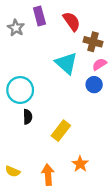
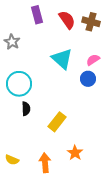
gray star: (16, 28) -> (12, 42), moved
brown cross: (93, 42) -> (91, 22), moved

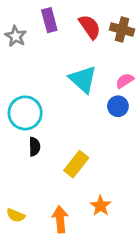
gray star: (12, 42) -> (16, 36), moved

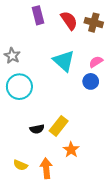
gray star: (16, 36) -> (12, 56), moved
black semicircle: (35, 147) -> (37, 129), moved, turned 80
orange star: (100, 206) -> (71, 150), moved
yellow semicircle: (16, 215) -> (20, 165), moved

